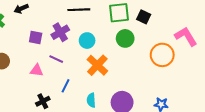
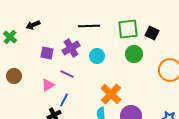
orange cross: (97, 65) -> (111, 94), moved
pink triangle: (37, 70) -> (48, 85), turned -40
blue line: (65, 86) -> (64, 100), moved

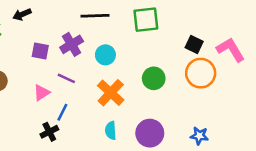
black square: (152, 33) -> (194, 44), moved
green circle: (134, 54) -> (154, 78), moved
orange cross: (111, 94) -> (111, 93), moved

